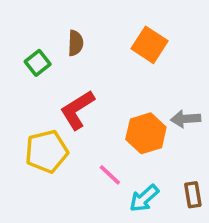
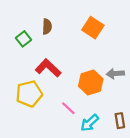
red L-shape: (77, 110) -> (48, 68), turned 75

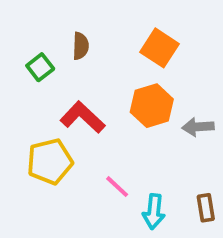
orange hexagon: (91, 83) -> (152, 106), moved
cyan arrow: (90, 123) -> (154, 212), turned -42

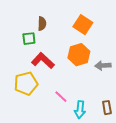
green square: (40, 67) -> (29, 39), moved, turned 32

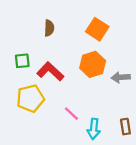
green square: (29, 39) -> (22, 61), moved

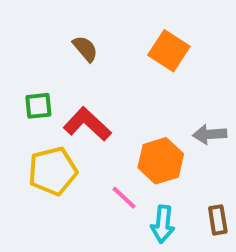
brown semicircle: (49, 28) -> (85, 49), turned -42
orange hexagon: (93, 64) -> (161, 161), moved

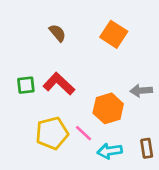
green square: (38, 106) -> (26, 85), moved
yellow pentagon: (53, 171) -> (52, 133), moved
cyan arrow: (163, 224) -> (110, 151), turned 75

